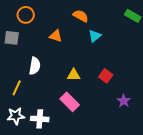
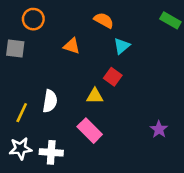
white semicircle: (35, 66) -> (50, 101), moved
red square: (106, 76) -> (113, 77), moved

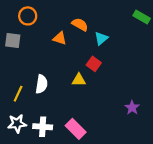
orange semicircle: (104, 20) -> (80, 24), moved
pink rectangle: (90, 131) -> (76, 129), moved

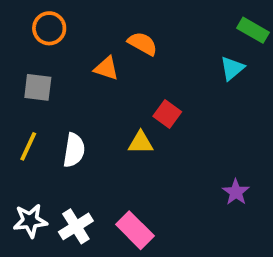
cyan triangle: (101, 38) -> (232, 68), moved
gray square: (13, 40) -> (38, 87), moved
yellow line: (18, 94) -> (28, 146), moved
white cross: (43, 127) -> (76, 226), turned -36

